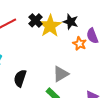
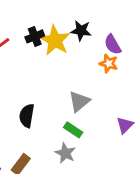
black cross: (36, 20) -> (35, 36), turned 32
orange star: (80, 44) -> (109, 63), moved

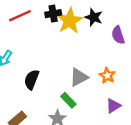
orange star: (109, 63) -> (107, 76), moved

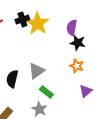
black star: (94, 17) -> (78, 43), moved
purple semicircle: (118, 35) -> (72, 28), moved, turned 35
gray triangle: (79, 77) -> (36, 71), moved

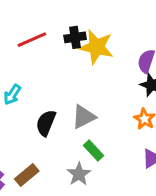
yellow star: (38, 24) -> (96, 47), turned -30

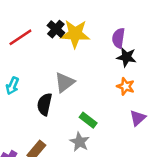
black cross: (75, 37) -> (56, 29), turned -30
gray triangle: (84, 117) -> (65, 82), moved

